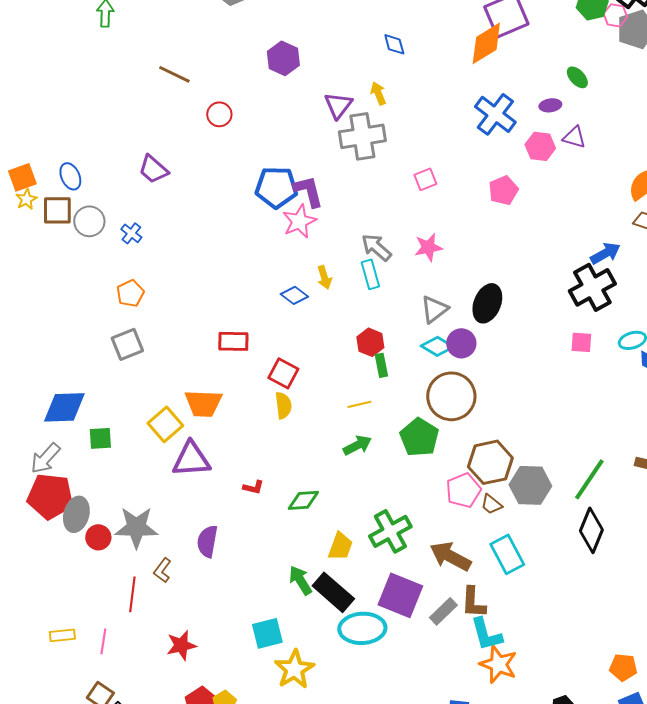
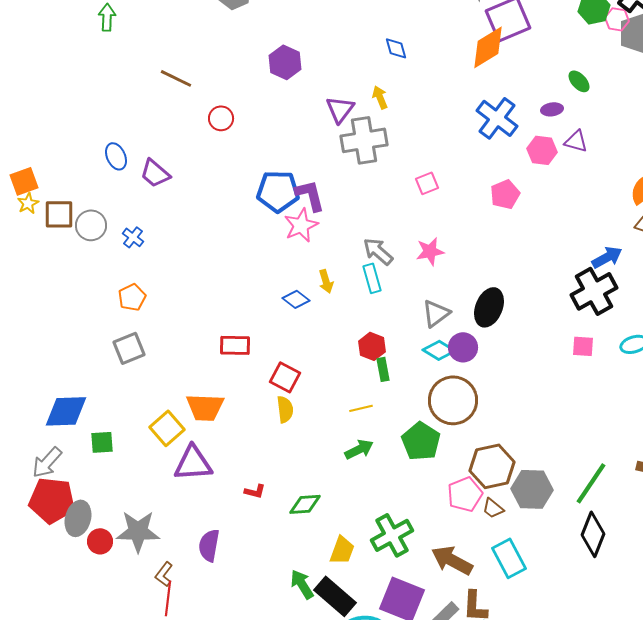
blue ellipse: (70, 176) -> (116, 156), moved
red line: (132, 594) -> (168, 598), moved

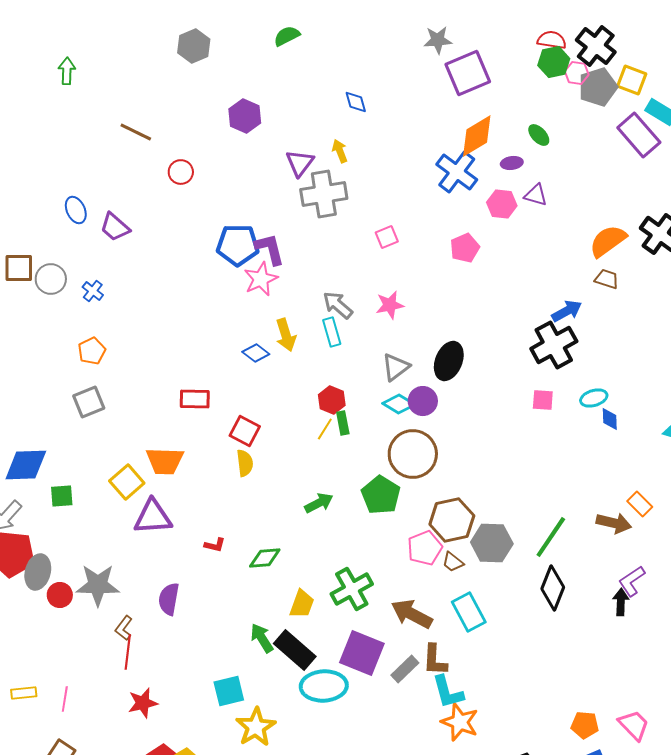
orange diamond: (488, 47) -> (477, 136), moved
yellow arrow: (326, 281) -> (286, 335), size x1.4
yellow line: (361, 408) -> (325, 429), moved, turned -45

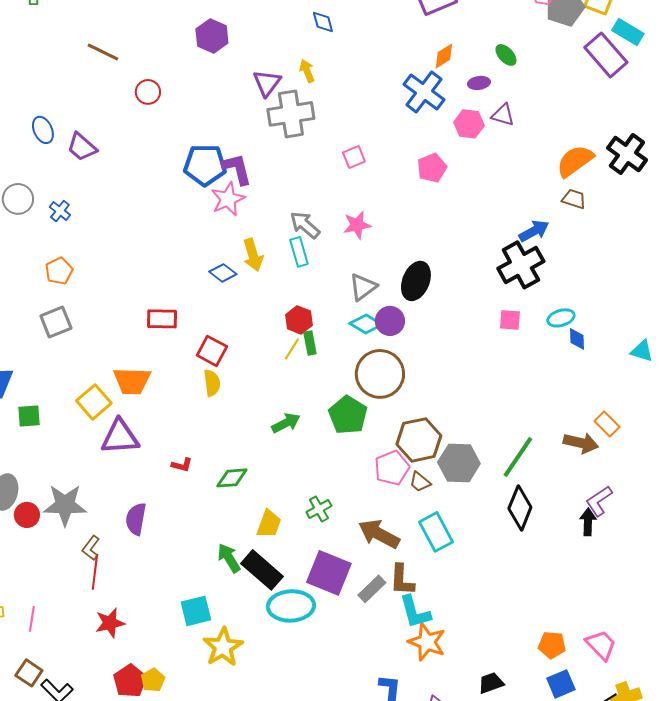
orange diamond: (477, 136) -> (444, 56), size x0.6
green cross: (352, 589) -> (319, 509), size x0.6

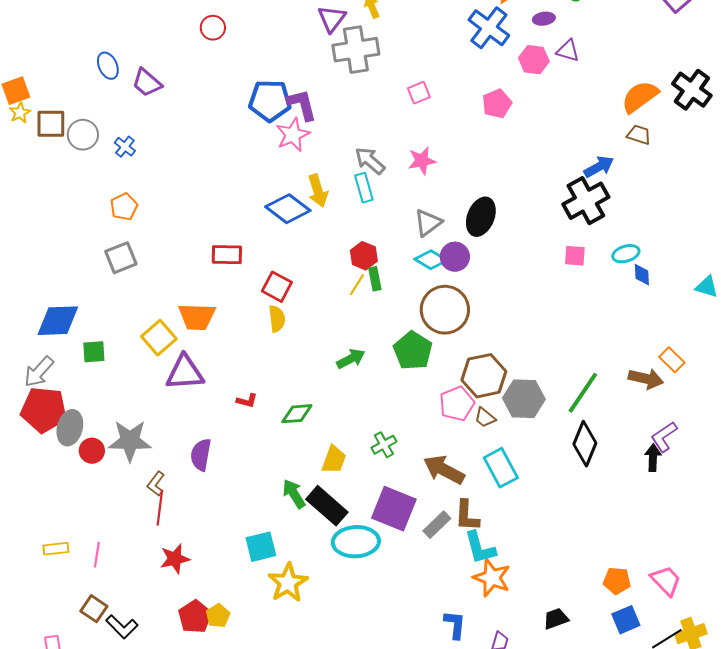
blue diamond: (223, 273) -> (288, 209), size x1.6

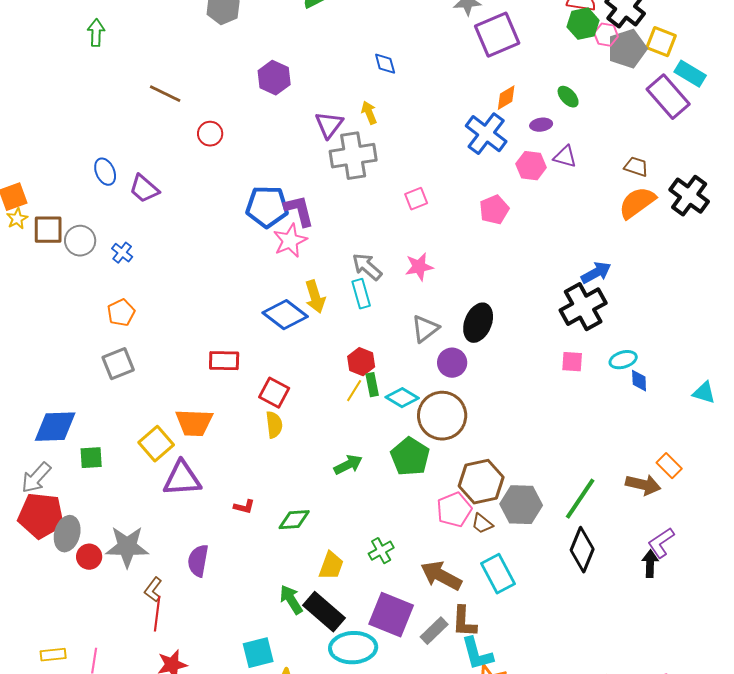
brown trapezoid: (639, 135) -> (636, 167), moved
cyan diamond: (431, 260) -> (402, 398), moved

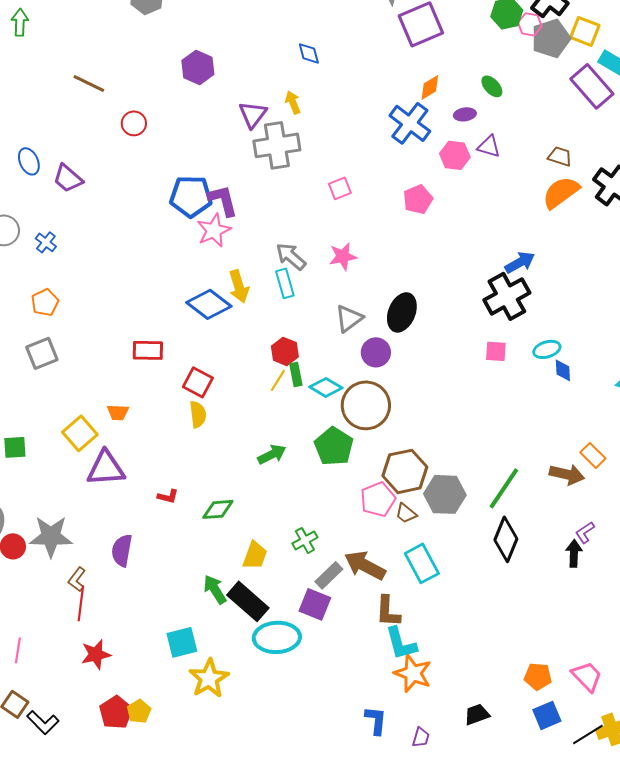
orange trapezoid: (194, 423) -> (118, 412), size x0.6
purple L-shape: (661, 543) -> (585, 532), size x0.7
purple square: (391, 615) -> (315, 604), size x0.7
gray rectangle: (434, 631) -> (329, 575), moved

